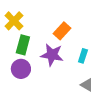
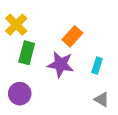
purple circle: (21, 69) -> (20, 94), moved

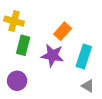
yellow cross: (16, 25) -> (14, 21), turned -30
cyan rectangle: (97, 66) -> (84, 56), size x1.6

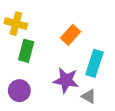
purple star: (52, 55) -> (66, 80), moved
gray triangle: (88, 86) -> (89, 96), moved

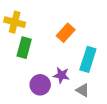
purple star: (66, 80) -> (61, 75), size x0.7
purple circle: (19, 91) -> (40, 85), moved

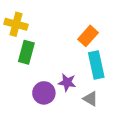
orange rectangle: (66, 33) -> (88, 36), moved
cyan rectangle: (88, 59) -> (96, 65), turned -30

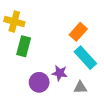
cyan rectangle: (96, 65) -> (85, 58), turned -30
gray triangle: (90, 99) -> (80, 87), turned -32

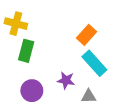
purple circle: (39, 82) -> (32, 91), moved

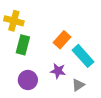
orange rectangle: (86, 35) -> (62, 40), moved
gray triangle: (89, 96) -> (78, 85), turned -32

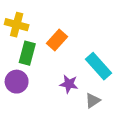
orange rectangle: (62, 40) -> (57, 40), moved
purple circle: (28, 80) -> (17, 82), moved

